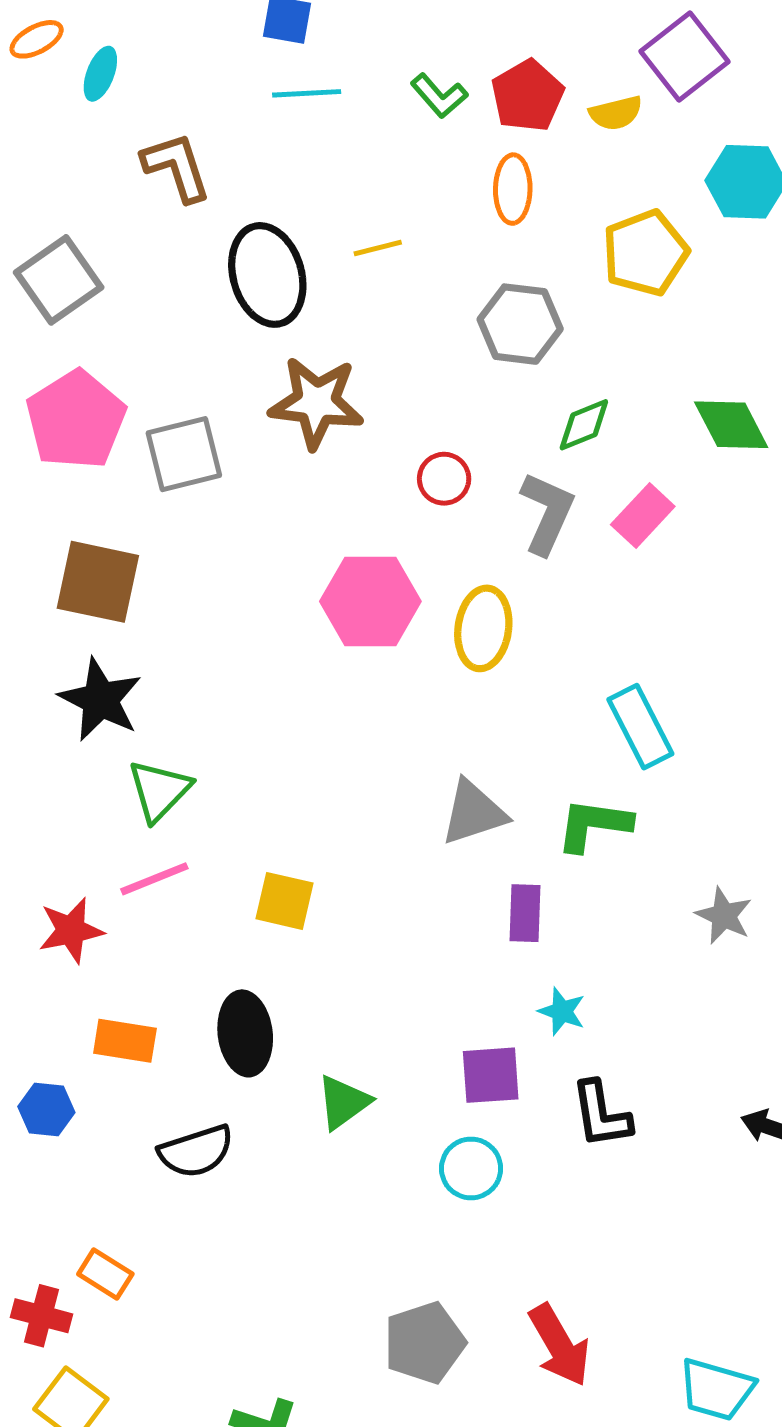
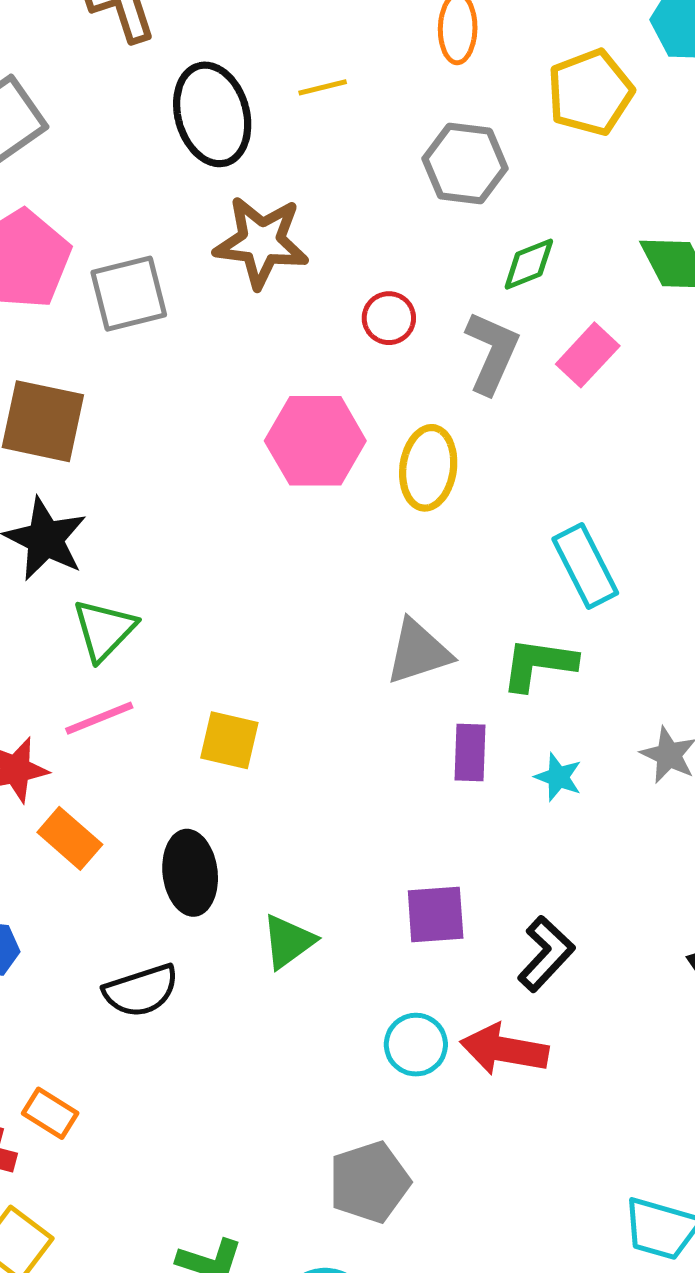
cyan star: (562, 1011) -> (558, 777), moved
orange rectangle: (125, 1041) -> (70, 838), moved, turned 32
black L-shape: (601, 1114) -> (546, 954), turned -128
cyan circle: (471, 1168) -> (416, 1045), moved
red arrow: (559, 1345) -> (504, 1049), moved, turned 130

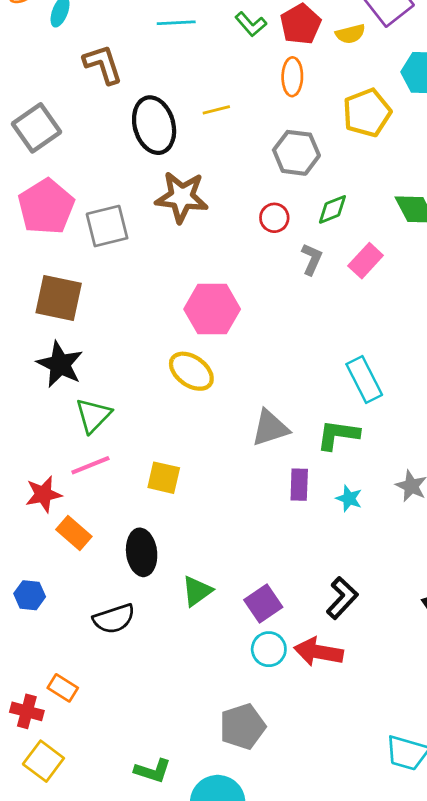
red circle: (389, 318) -> (274, 218), moved
gray L-shape: (492, 352) -> (312, 259), size x0.7
yellow ellipse: (428, 468) -> (191, 371), moved, turned -63
purple square: (436, 914) -> (263, 604), moved, turned -30

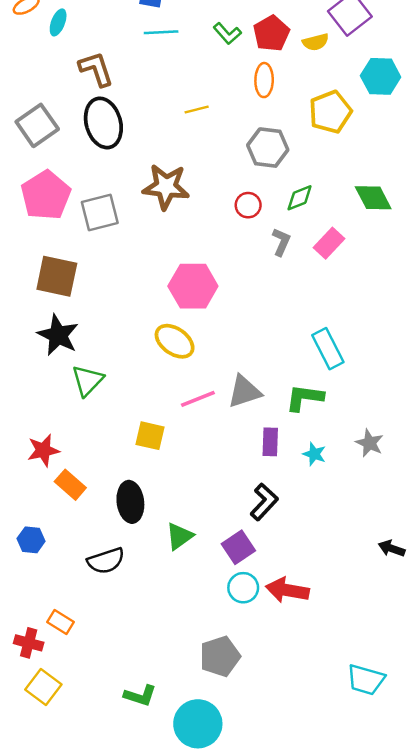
black ellipse: (154, 125) -> (103, 123), moved
pink line: (90, 465) -> (198, 399), moved
black L-shape: (342, 598) -> (264, 502), moved

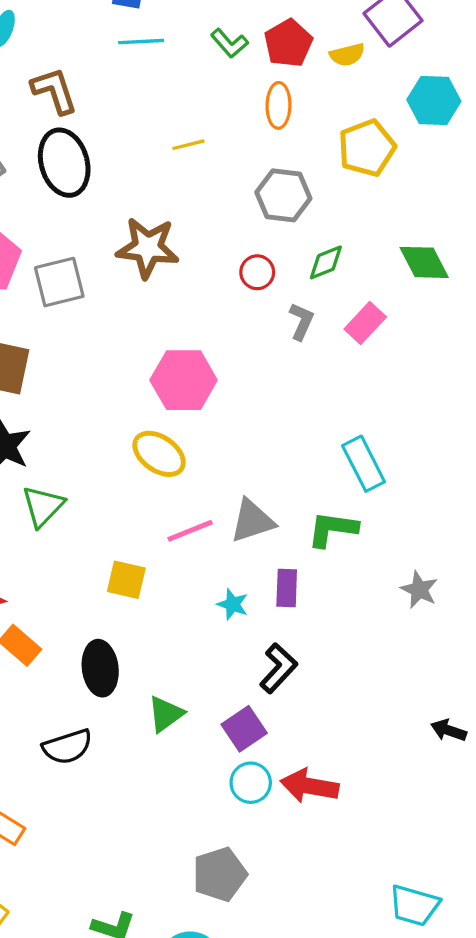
cyan star: (314, 454) -> (233, 604), moved

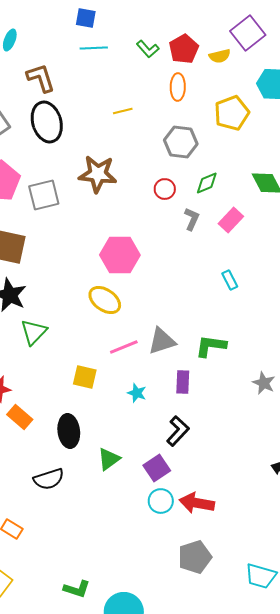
cyan rectangle: (364, 464) -> (230, 280), moved, size x0.6
cyan star: (233, 604) -> (137, 393), moved
gray pentagon: (220, 874) -> (195, 557), moved

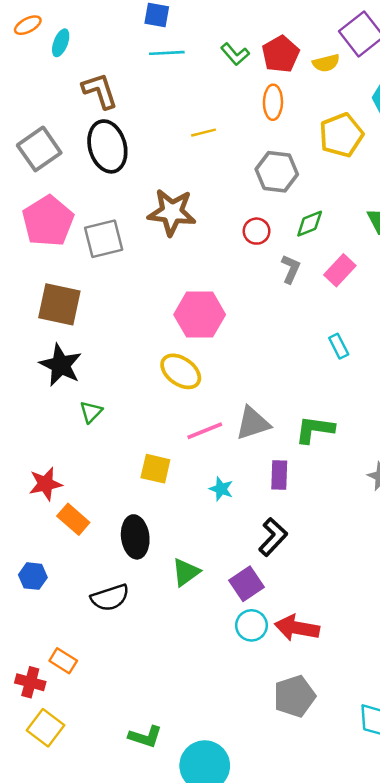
green triangle: (34, 332) -> (91, 412), size x0.7

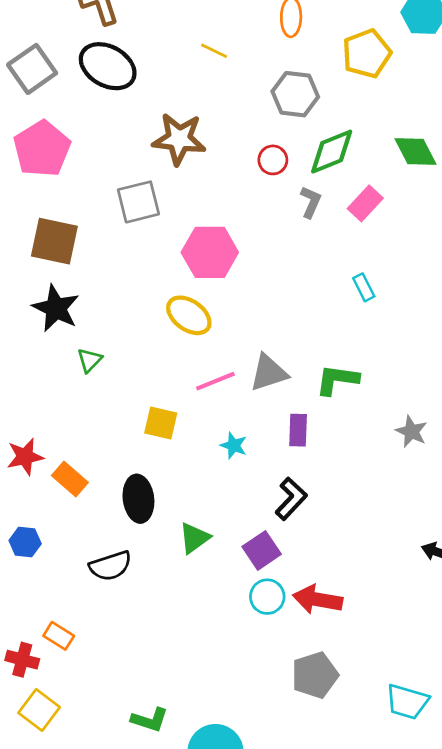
yellow line: (203, 133) -> (214, 51), turned 40
black ellipse: (107, 146) -> (108, 66), turned -45
green diamond: (310, 224) -> (332, 152), size x1.5
gray square: (104, 239) -> (138, 202), moved
red star: (45, 484) -> (25, 457), moved

